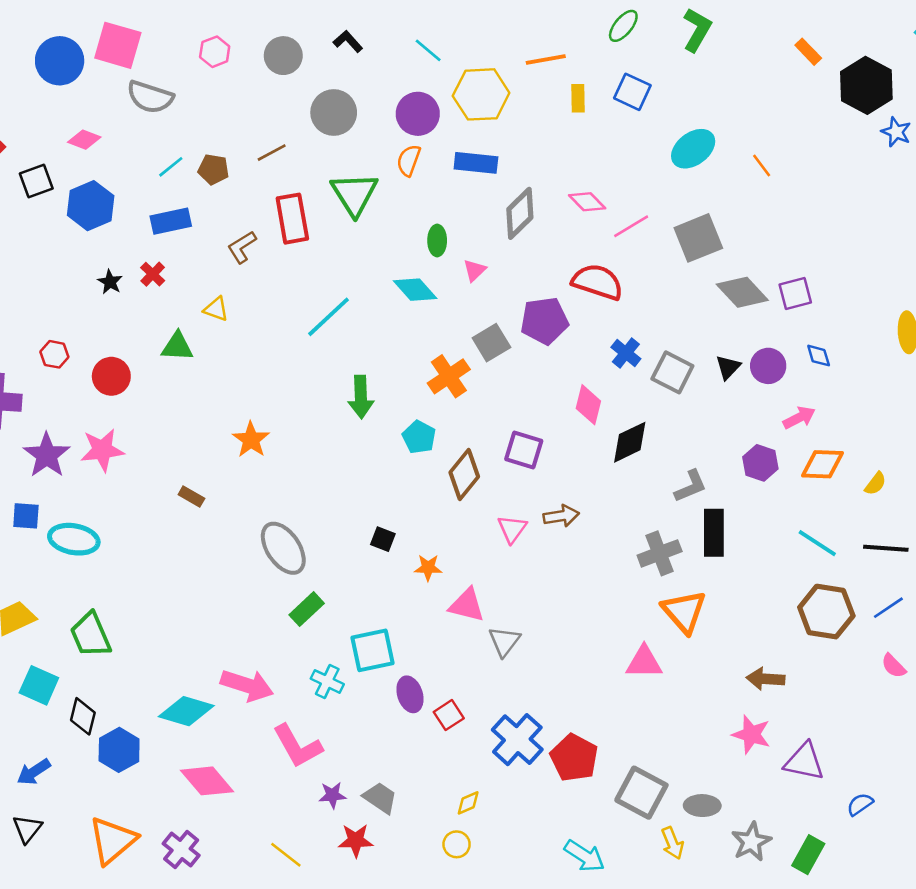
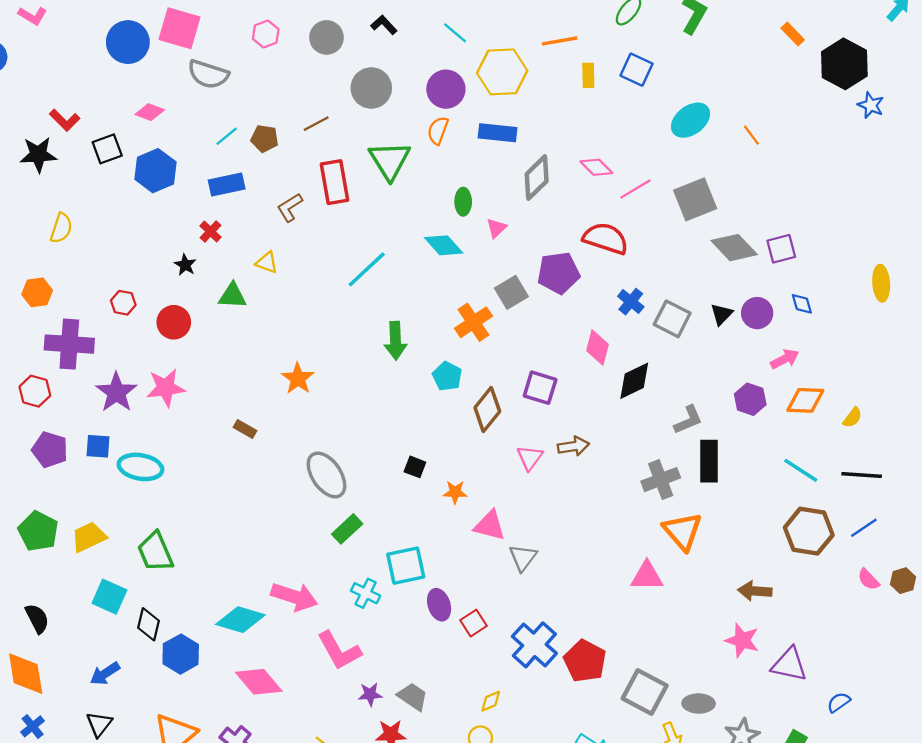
black star: (110, 282) -> (185, 265), moved

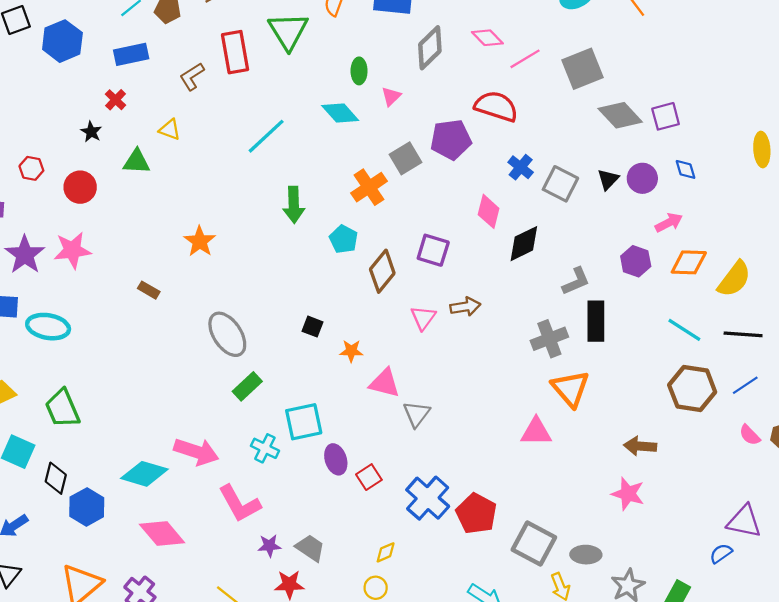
yellow semicircle: (852, 418) -> (734, 279), size x1.8
purple triangle: (789, 664) -> (744, 521), moved

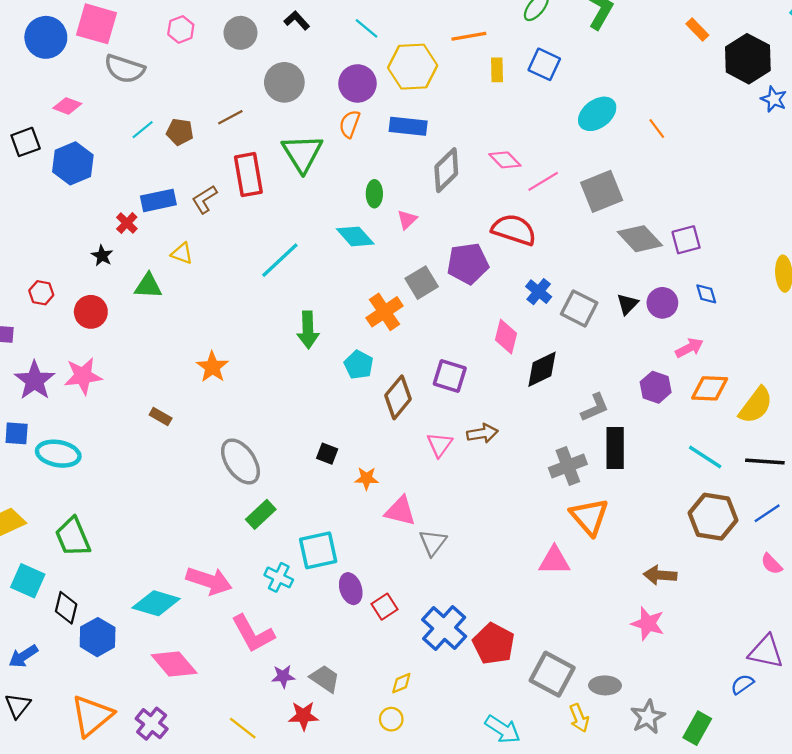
blue rectangle: (131, 54) -> (158, 200), moved

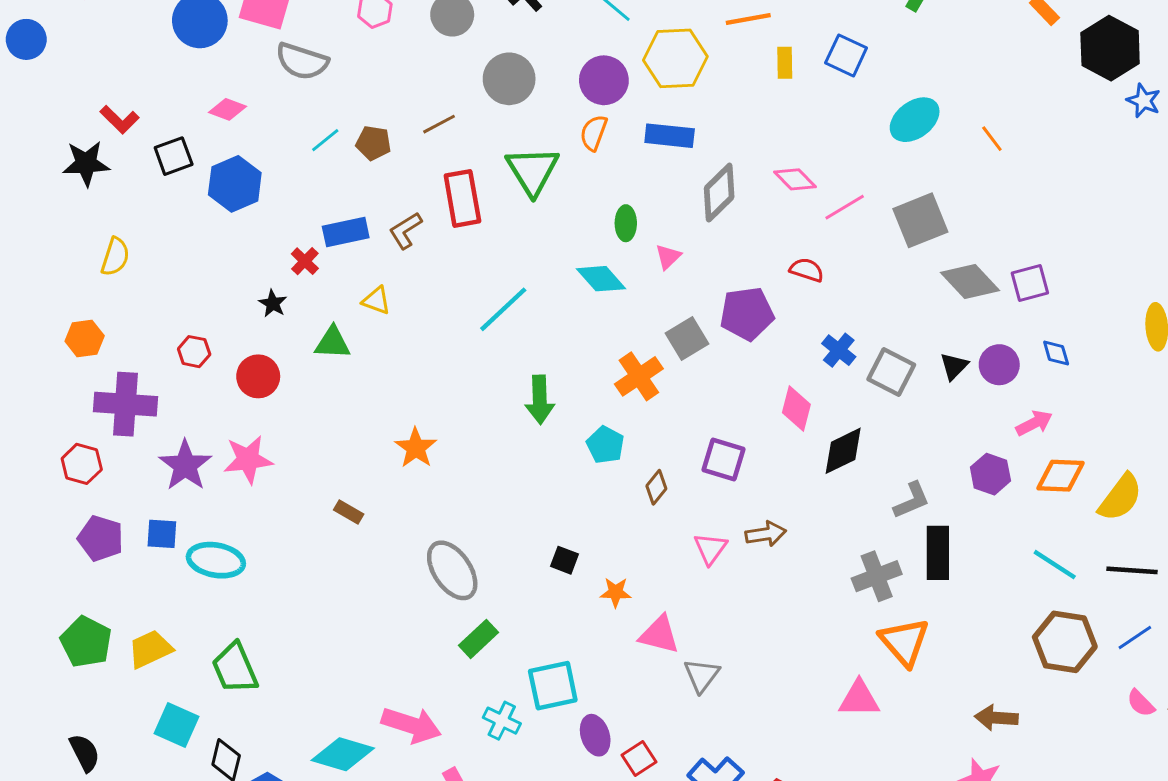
red semicircle: (514, 230) -> (807, 270), size x0.6
brown diamond: (398, 397) -> (656, 487), size x0.6

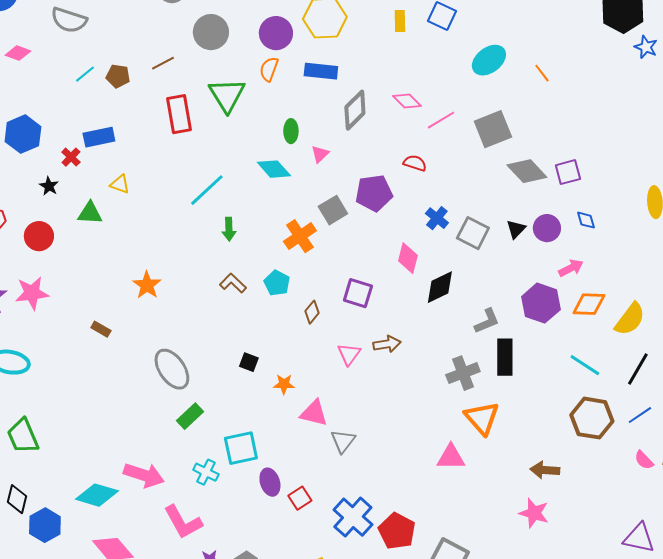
blue hexagon: (235, 184) -> (23, 134), moved
brown L-shape: (406, 231) -> (233, 283), moved, turned 76
green arrow: (540, 400) -> (229, 229), moved, size x0.7
purple hexagon: (990, 474) -> (541, 303), size x1.4
black line: (1132, 570) -> (638, 369), turned -64

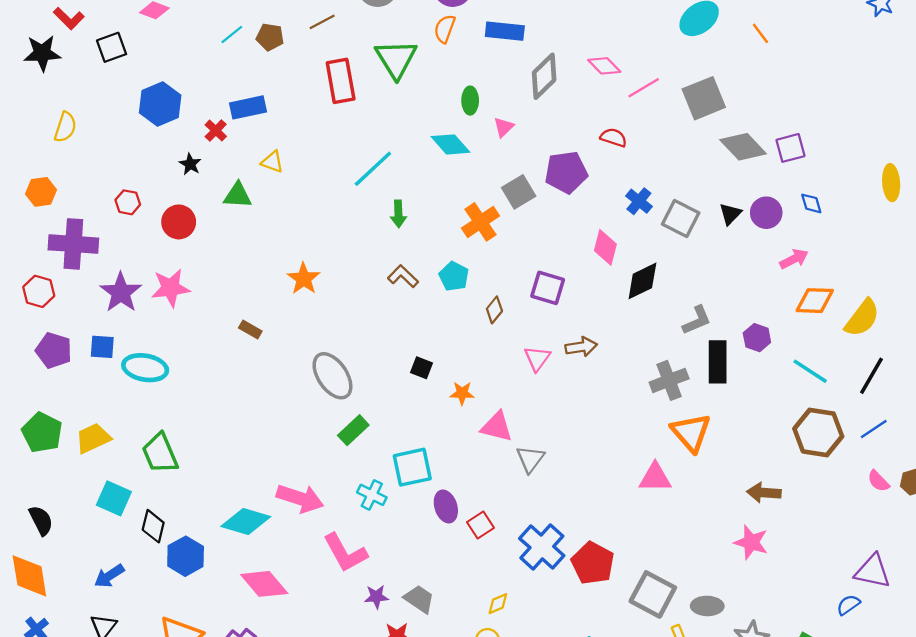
purple hexagon: (541, 303) -> (757, 338), moved, size x0.6

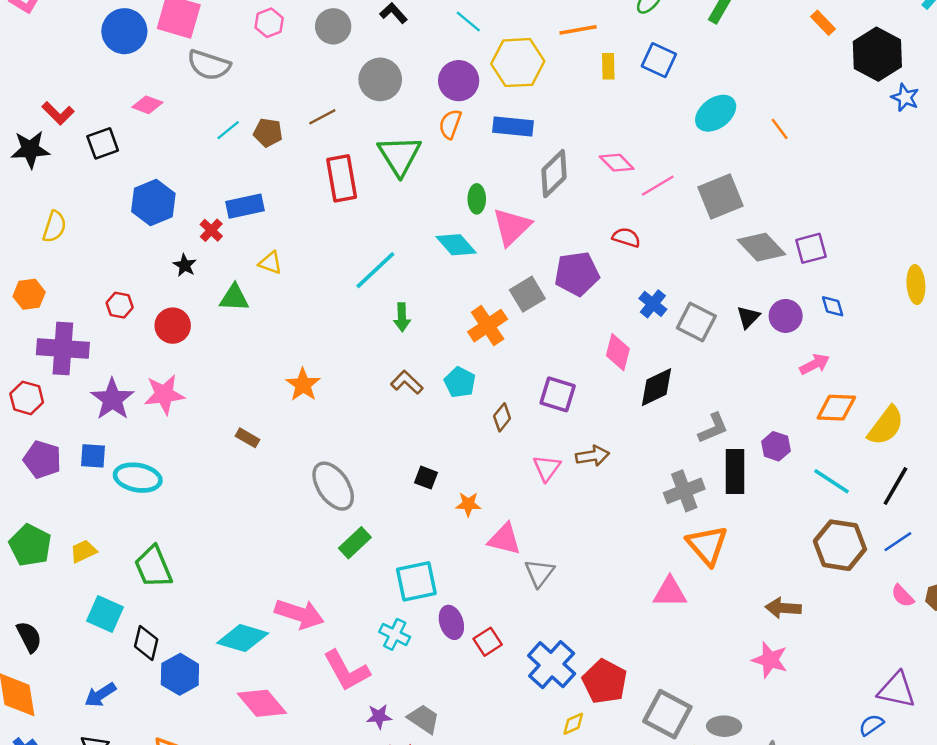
pink triangle: (504, 127) -> (512, 227), size x1.8
yellow trapezoid: (93, 438) -> (83, 551), size x0.7
cyan cross: (372, 495) -> (395, 634), moved
yellow diamond: (498, 604) -> (573, 724), moved

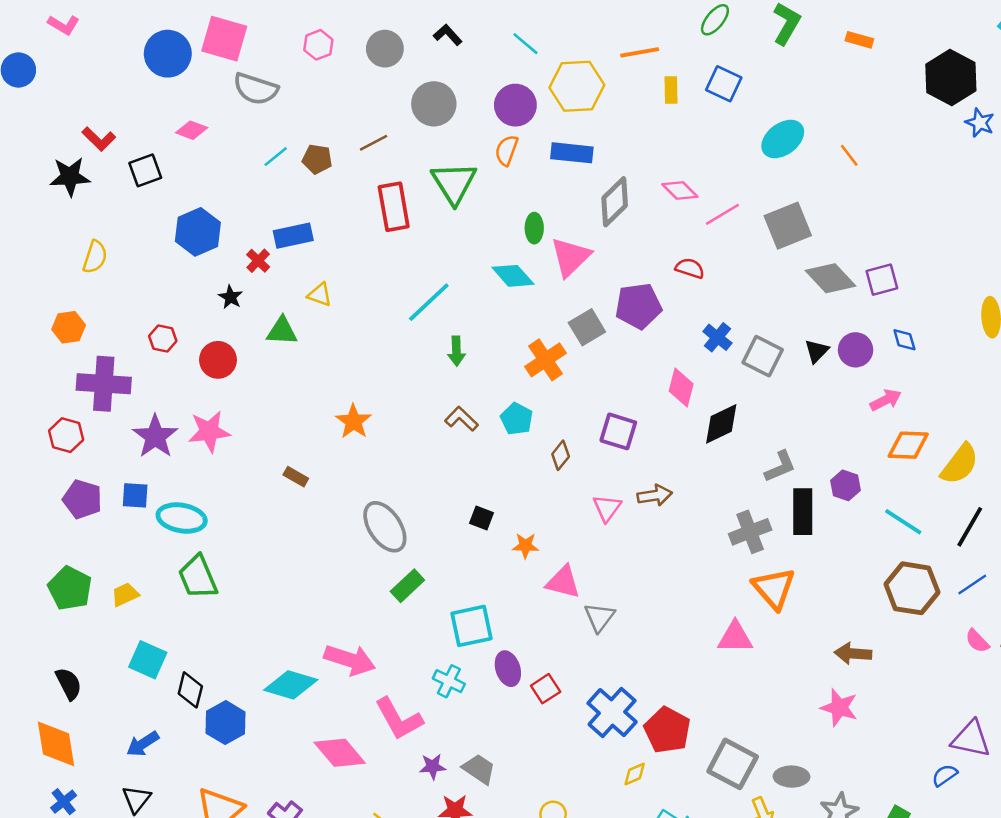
orange rectangle: (823, 23) -> (859, 40), moved, turned -30
green trapezoid: (153, 567) -> (198, 577), moved
pink diamond: (262, 703) -> (340, 753), moved

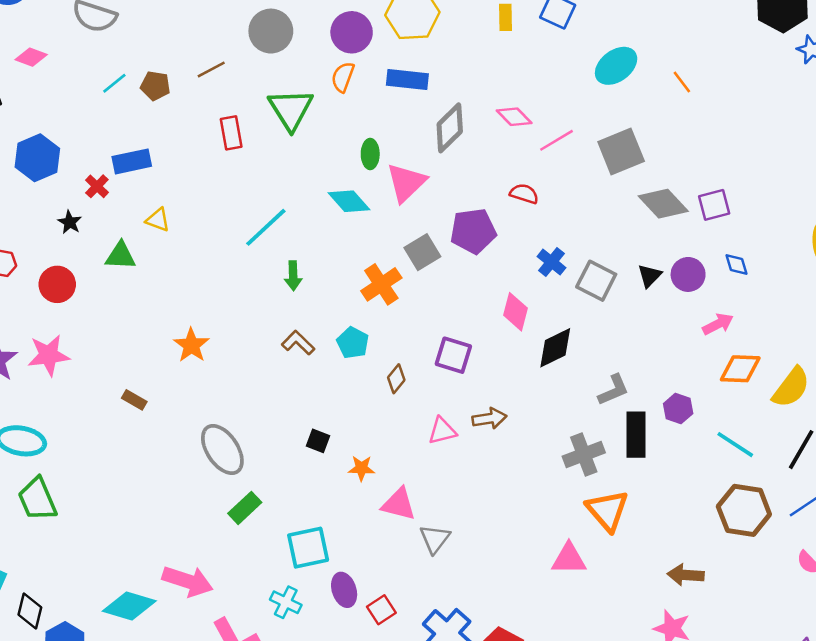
red rectangle: (394, 207) -> (231, 133), size x0.7
pink triangle: (607, 508) -> (442, 431), turned 40

